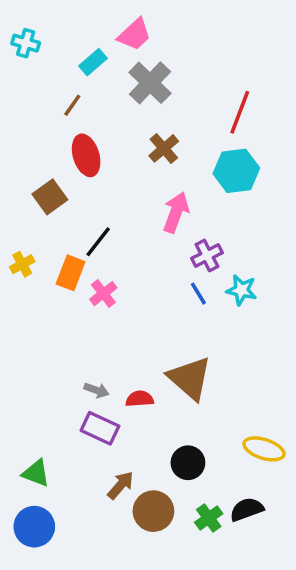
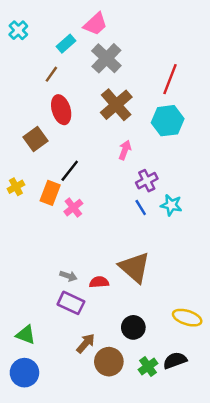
cyan cross: (26, 43) -> (18, 30), turned 30
brown cross: (164, 148) -> (116, 105), size x1.5
pink arrow: (176, 212) -> (125, 150), size x0.7

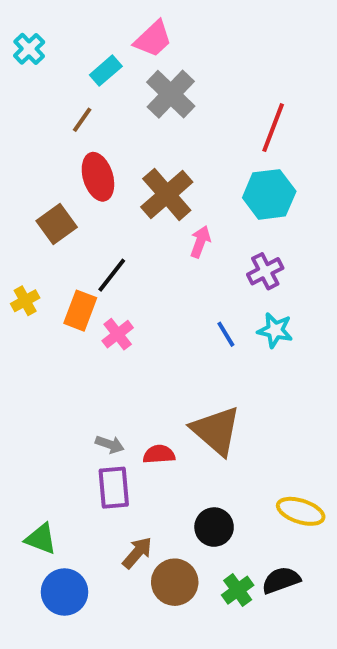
brown cross: (116, 105) -> (167, 194), moved
purple cross: (147, 181) -> (265, 271), moved
purple rectangle: (71, 303) -> (114, 488), turned 60
blue circle: (24, 373) -> (64, 592), moved

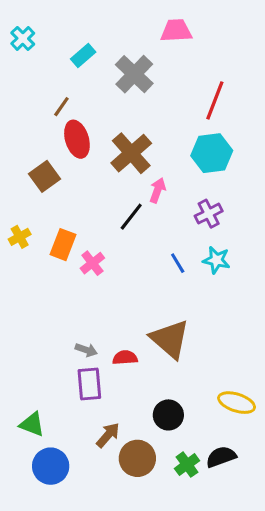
pink trapezoid: (153, 39) -> (176, 31), moved, turned -140
brown line: (82, 120) -> (61, 107), moved
black line: (112, 275) -> (131, 217), moved

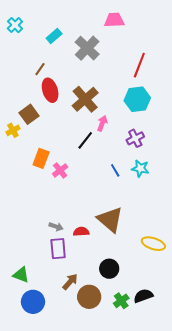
yellow cross: (20, 237) -> (13, 130), moved
yellow ellipse: (237, 403) -> (153, 244), moved

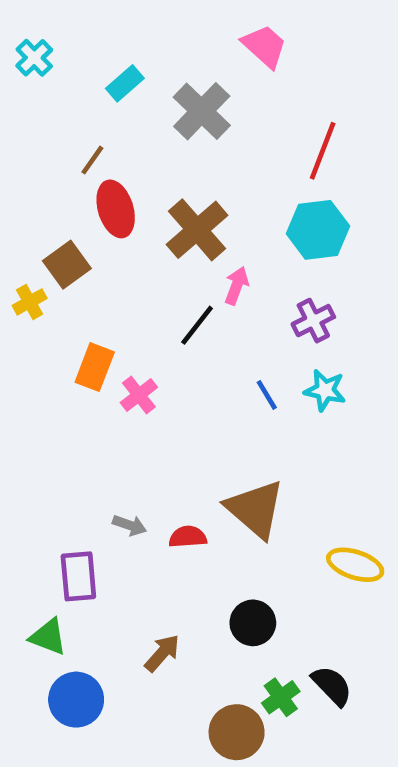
pink trapezoid: (114, 20) -> (264, 46), turned 45
purple rectangle: (58, 249) -> (78, 576), moved
black semicircle: (143, 296) -> (332, 686), turned 66
brown circle: (89, 297) -> (237, 732), moved

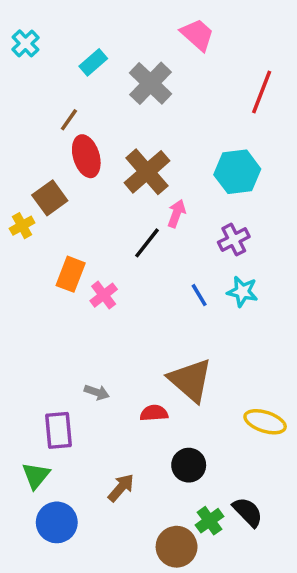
red line: (323, 151) -> (262, 92), moved
red semicircle: (188, 537) -> (154, 413), moved
green triangle: (48, 637) -> (36, 476), turned 48

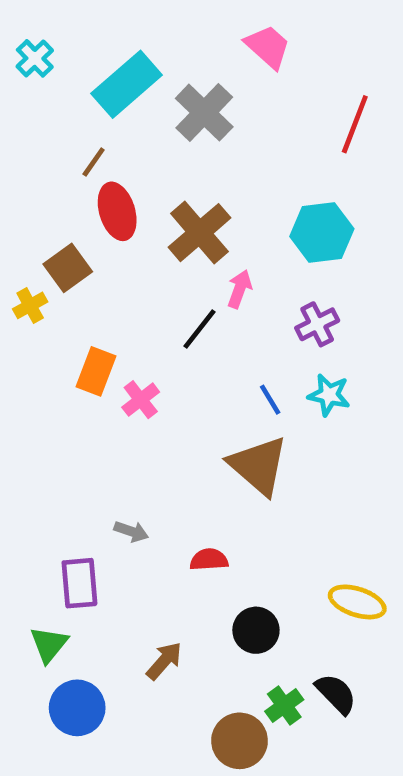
cyan rectangle: (93, 62) -> (127, 84), size x1.8
brown triangle: (190, 380) -> (258, 465), moved
yellow ellipse: (265, 422) -> (357, 602), moved

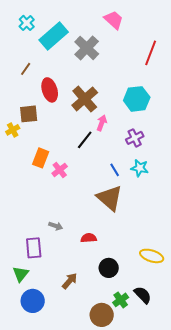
cyan cross: (35, 58) -> (27, 23), moved
brown line: (94, 162) -> (26, 69), moved
brown square: (68, 268) -> (29, 114), turned 30

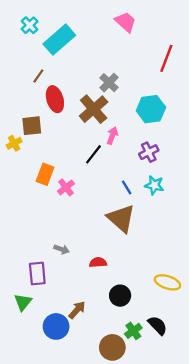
gray cross: (87, 48) -> (109, 83), moved, size x0.7
brown line: (26, 69) -> (38, 76), moved
blue circle: (33, 301) -> (56, 326), moved

